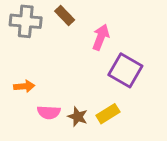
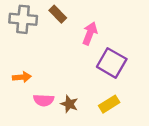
yellow rectangle: (108, 114) -> (109, 104), moved

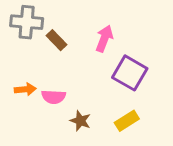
brown rectangle: (58, 14) -> (57, 40), moved
pink semicircle: (44, 100) -> (54, 97), moved

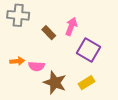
brown rectangle: (57, 40) -> (49, 33), moved
brown star: (80, 121) -> (55, 83), size x1.6

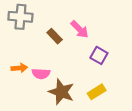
pink arrow: (71, 26) -> (80, 29), turned 114
purple square: (89, 50) -> (99, 55), size x0.7

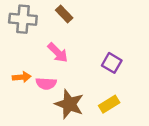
pink arrow: (80, 29) -> (58, 53), moved
brown rectangle: (55, 36) -> (64, 14), moved

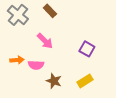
gray cross: (23, 19) -> (18, 15), turned 35
brown star: (69, 104) -> (54, 81), size x0.7

